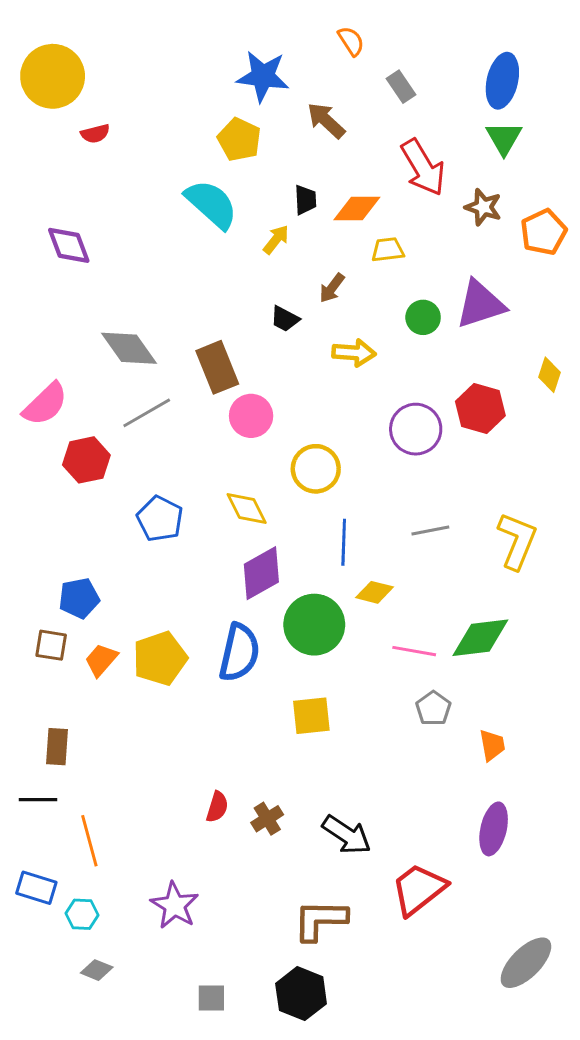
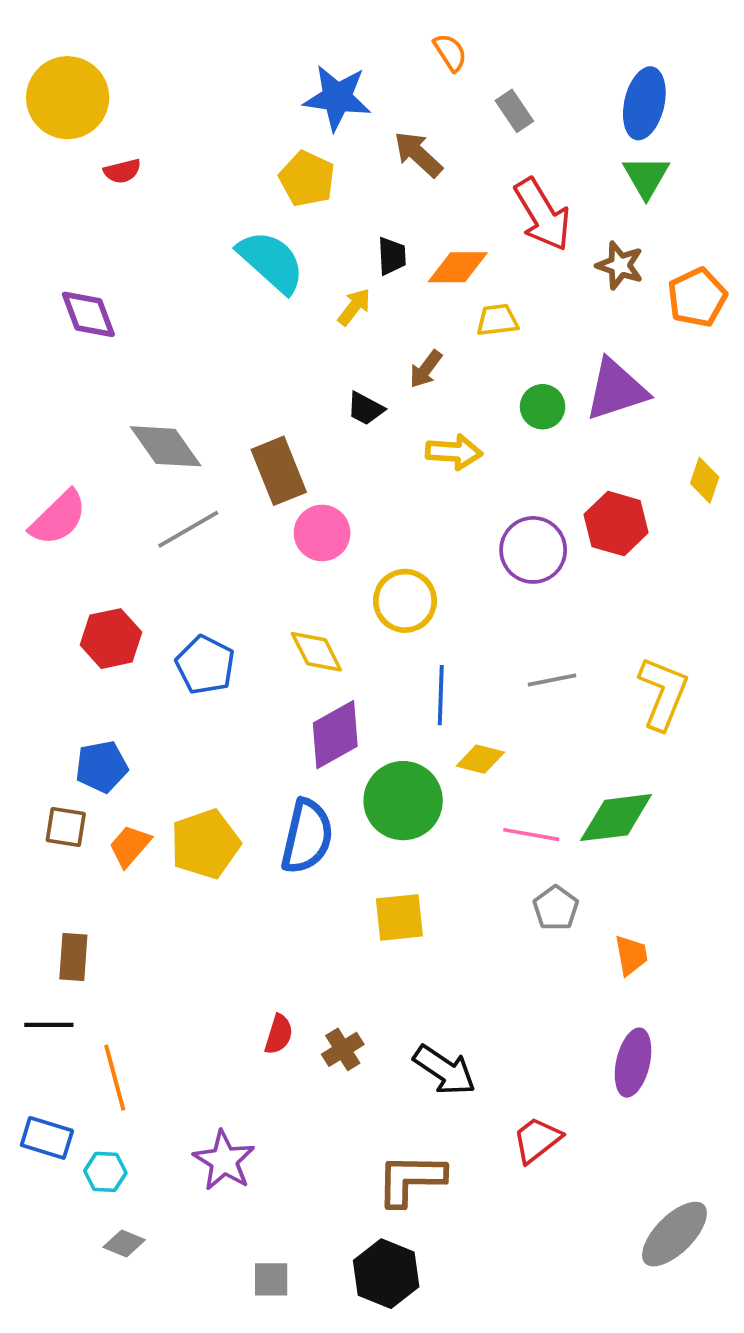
red hexagon: (86, 460) -> (111, 639), moved
red trapezoid: (419, 889) -> (537, 1140), size x0.7

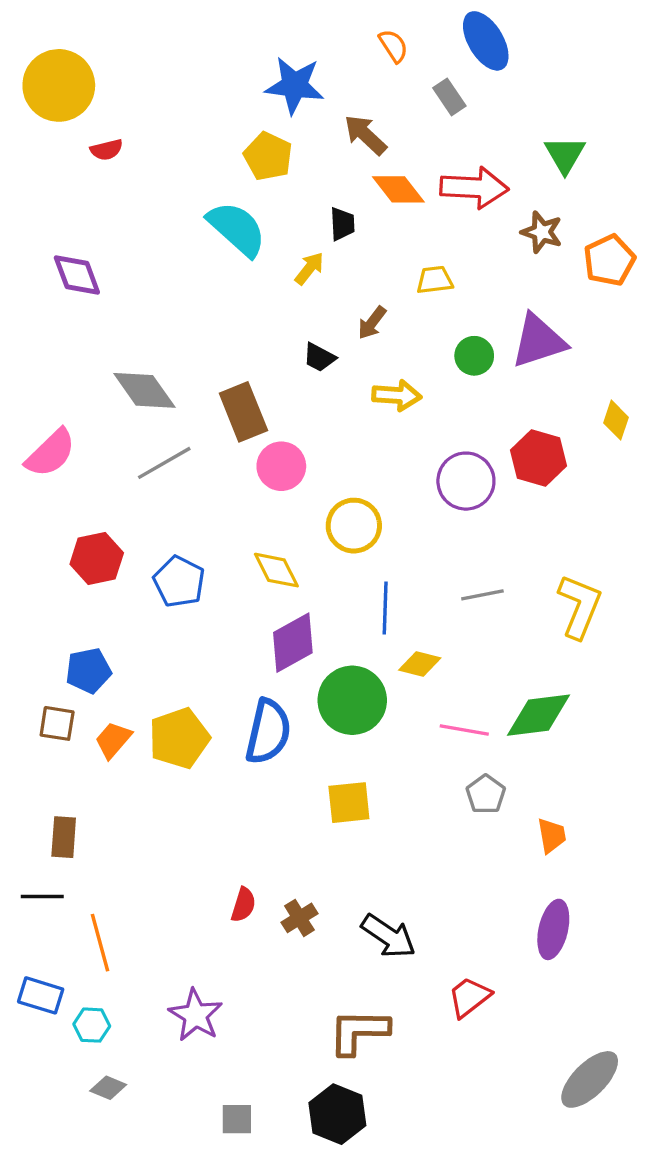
blue ellipse: (644, 103) -> (486, 41), moved, turned -44
red arrow: (543, 214) -> (474, 188), turned -56
orange diamond: (458, 267) -> (398, 189), moved, turned 52

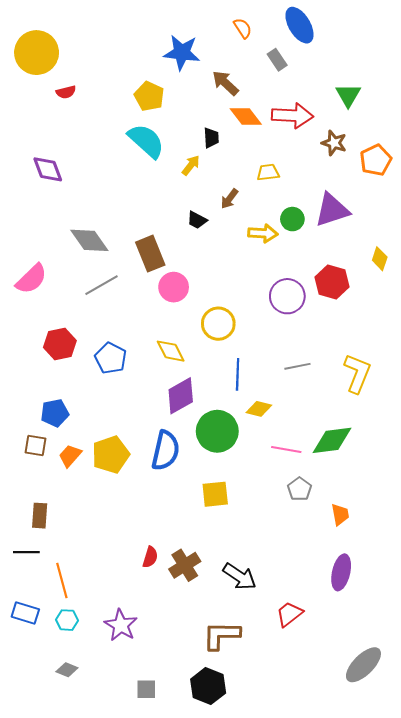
yellow pentagon: (268, 156) -> (149, 96), moved
yellow arrow: (397, 395) -> (263, 233), moved
brown cross: (299, 918) -> (185, 565), size x1.4
cyan hexagon: (92, 1025) -> (67, 620), moved

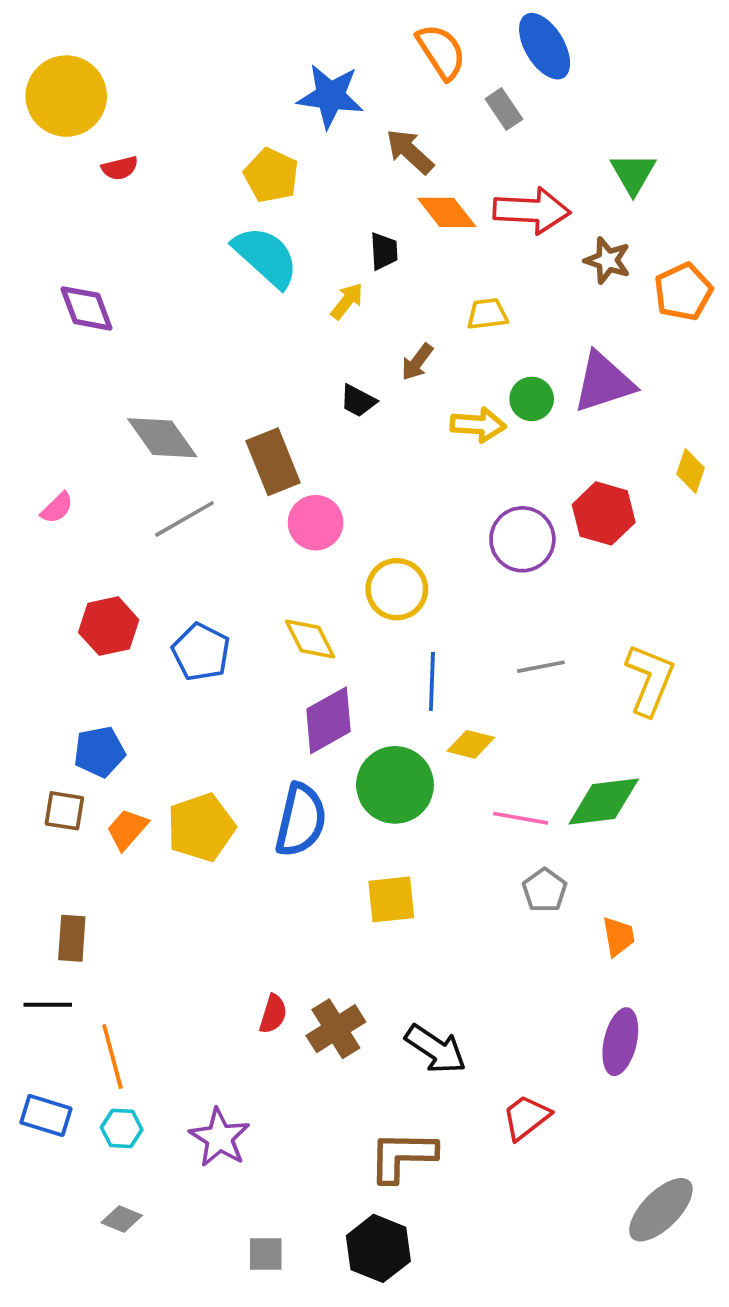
orange semicircle: (243, 28) -> (441, 52), size x1.5
pink semicircle: (31, 279) -> (57, 508), size x0.6

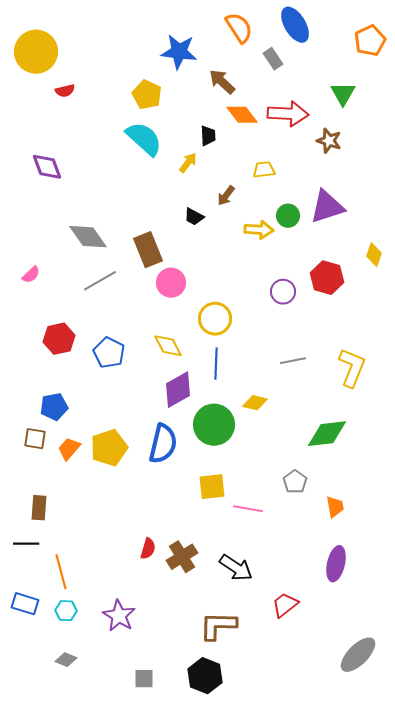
orange pentagon: (683, 292) -> (370, 41), moved
purple circle: (522, 539) -> (283, 292), size x0.7
blue line: (432, 681) -> (216, 364), moved
pink line: (521, 818) -> (248, 509), moved

